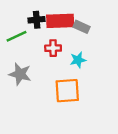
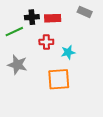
red rectangle: (60, 21) -> (53, 18), size x0.7
gray rectangle: (81, 27) -> (85, 12), moved

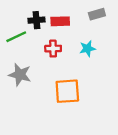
gray rectangle: (85, 12) -> (97, 14), turned -40
cyan star: (68, 52) -> (87, 49), moved

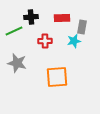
gray rectangle: (97, 14) -> (82, 27), moved, turned -64
red rectangle: (60, 21) -> (62, 18), moved

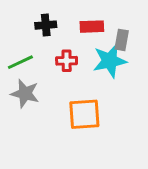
green line: (14, 31) -> (20, 62), moved
cyan star: (74, 41) -> (110, 61), size x1.6

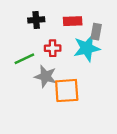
green line: (20, 62) -> (24, 59), moved
gray star: (25, 93) -> (46, 76), moved

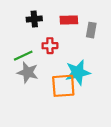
cyan star: (87, 48) -> (78, 72), moved
gray star: (46, 76) -> (28, 72), moved

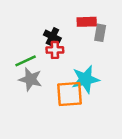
black cross: (34, 19) -> (52, 36), moved, turned 32
red rectangle: (69, 20) -> (87, 22), moved

